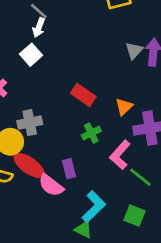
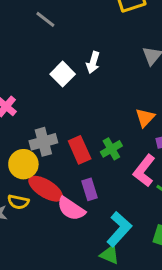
white arrow: (39, 28) -> (93, 62), moved
white square: (31, 55) -> (63, 74), moved
red rectangle: (83, 95) -> (80, 150), moved, turned 35

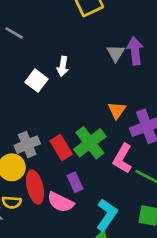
green cross: (111, 149) -> (90, 143), size x1.6
red ellipse: (46, 189) -> (35, 187), turned 52

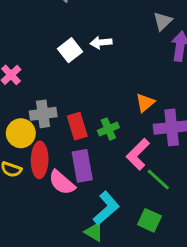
gray triangle: (116, 53) -> (163, 21), moved
white arrow: (63, 66) -> (101, 43), turned 60
green cross: (90, 143) -> (108, 129), size x0.6
purple rectangle: (75, 182) -> (82, 166), size x1.5

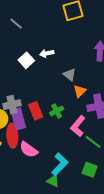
gray triangle: (163, 21) -> (70, 75), moved, turned -32
purple rectangle: (82, 166) -> (18, 119), moved

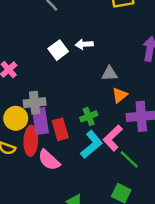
gray triangle: (70, 75) -> (109, 74), turned -48
red rectangle: (36, 111) -> (60, 129), moved
cyan L-shape: (60, 164) -> (92, 145), moved

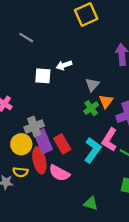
white square: (58, 50) -> (43, 76), turned -35
gray triangle: (109, 74) -> (92, 85), turned -32
green cross: (89, 116) -> (91, 108), moved

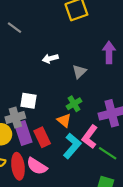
white square: (43, 76) -> (28, 101), moved
gray triangle: (92, 85) -> (79, 71), moved
orange triangle: (106, 101) -> (64, 120), moved, turned -32
red ellipse: (39, 160) -> (18, 166), moved

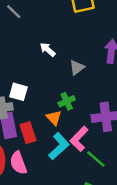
white arrow: (50, 58) -> (48, 50), turned 48
pink semicircle: (37, 166) -> (18, 163), turned 30

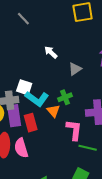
pink L-shape: (79, 139) -> (74, 130), turned 140
cyan L-shape: (59, 146) -> (37, 99), moved, turned 75
green line: (96, 159) -> (88, 148), turned -30

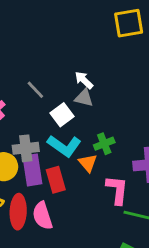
gray line: (23, 19) -> (35, 90), moved
gray triangle: (75, 69) -> (84, 98), moved, turned 48
white square: (24, 87) -> (62, 115), moved, turned 35

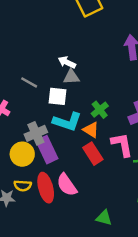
white square: (62, 115) -> (57, 96), turned -30
red rectangle: (56, 180) -> (93, 154), moved

